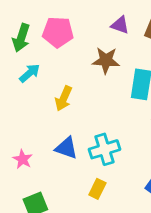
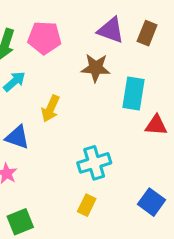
purple triangle: (120, 25) -> (111, 30), size x1.4
blue triangle: (66, 148) -> (17, 137), moved

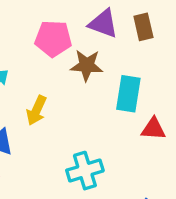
brown rectangle: (147, 33) -> (143, 27), turned -35
pink pentagon: (44, 38) -> (53, 39), moved

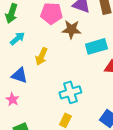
cyan rectangle: (128, 94) -> (96, 46), turned 65

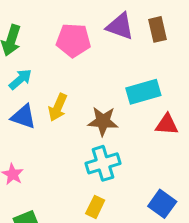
brown star: (71, 29) -> (103, 121), moved
blue triangle: (19, 75) -> (24, 117), moved

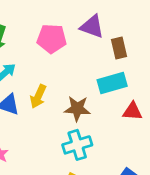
brown rectangle: (157, 29) -> (119, 48), moved

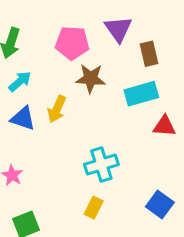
purple triangle: (92, 26) -> (118, 29), turned 35
brown star: (77, 109) -> (91, 78), moved

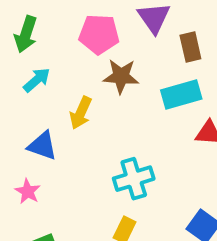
blue triangle: (23, 118) -> (42, 146), moved

